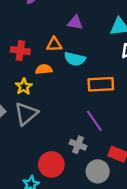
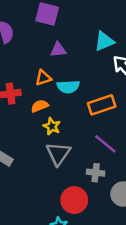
yellow star: (24, 86) -> (52, 126), moved
gray triangle: (26, 114) -> (58, 154), moved

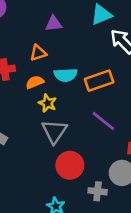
cyan semicircle: (68, 87) -> (66, 75), moved
gray cross: (96, 173) -> (98, 191), moved
red circle: (74, 200) -> (70, 165), moved

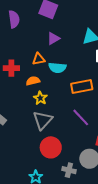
purple triangle: (54, 24) -> (53, 38), turned -32
cyan semicircle: (66, 75) -> (57, 68), moved

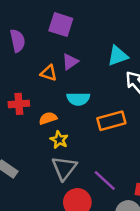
orange triangle: (39, 59) -> (49, 73), moved, turned 32
purple line: (81, 117) -> (105, 180), moved

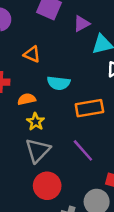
purple triangle: (70, 62) -> (82, 24), moved
purple line: (105, 180) -> (83, 150), moved

